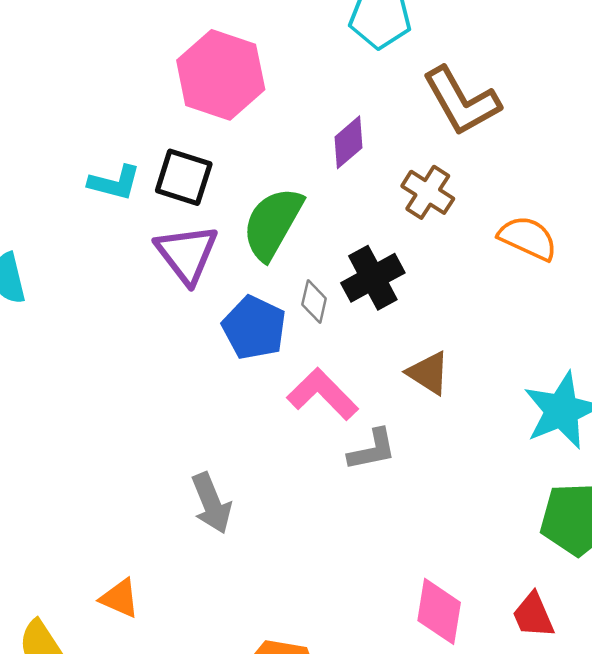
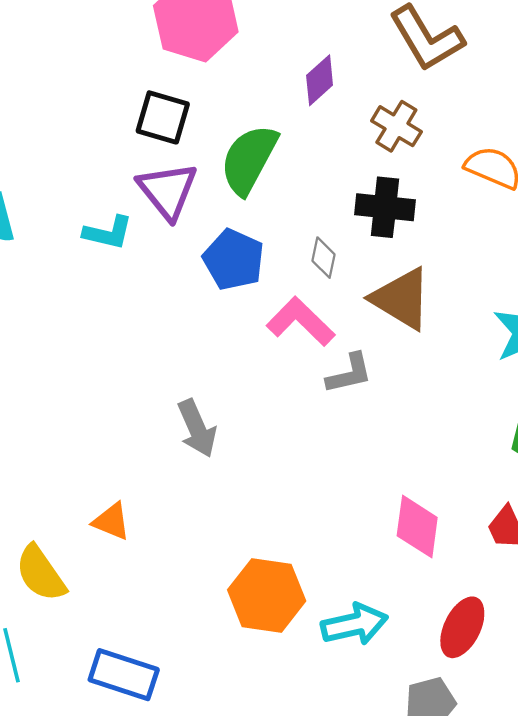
cyan L-shape: (115, 183) -> (108, 233), moved
black cross: (373, 278) -> (385, 207), moved, turned 36
gray diamond: (314, 301) -> (324, 258), moved
brown triangle: (428, 373) -> (401, 299), size x1.5

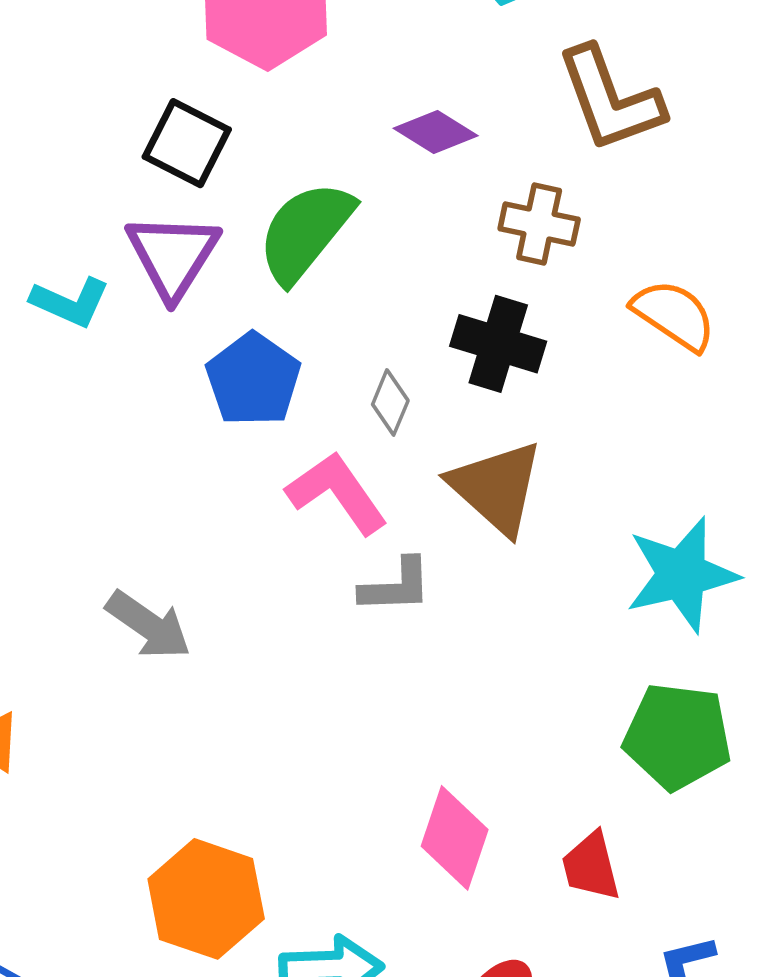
purple diamond: (320, 80) -> (436, 132), turned 63
brown cross: (396, 126) -> (539, 224), turned -30
gray arrow: (197, 428) -> (149, 625), turned -42

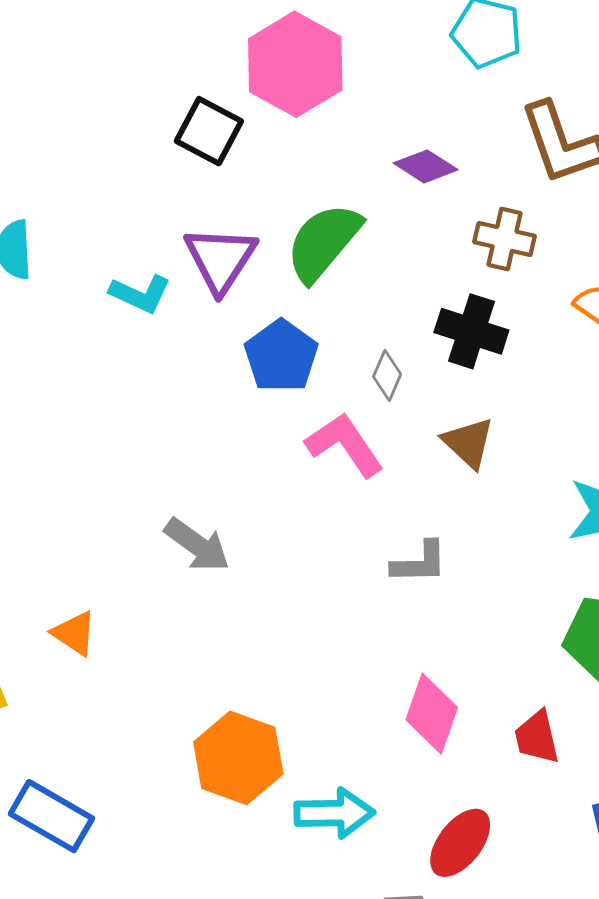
black square: (187, 143) -> (209, 131), moved
brown triangle: (496, 488) -> (468, 443), size x0.7
gray L-shape: (396, 586) -> (419, 563), moved

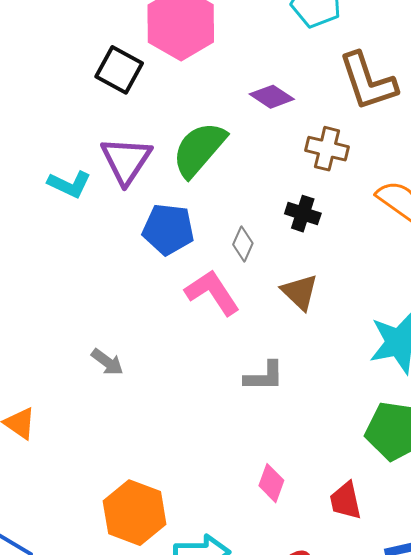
black cross: (471, 331) -> (303, 214), size x0.7
blue pentagon: (281, 356) -> (168, 229), turned -30
gray arrow: (197, 545) -> (107, 362), size x0.7
pink diamond: (432, 714) -> (271, 483), size x0.7

